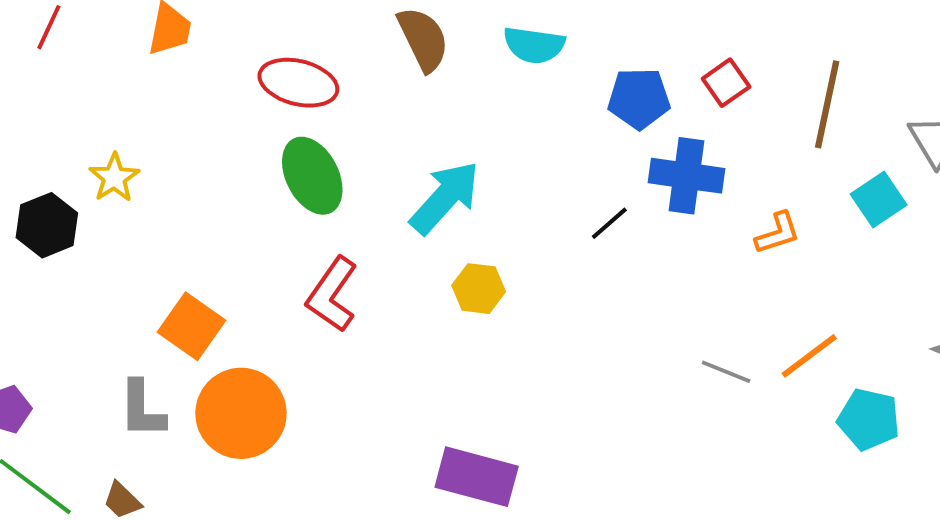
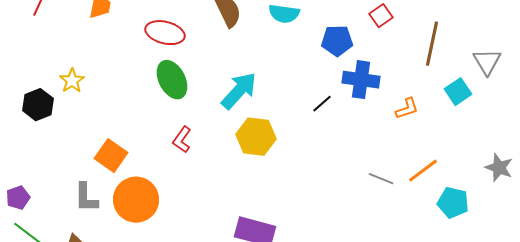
red square: (726, 83) -> (381, 16), moved
yellow hexagon: (479, 289) -> (256, 137), size x1.5
red L-shape: (332, 295) -> (182, 140), size x0.7

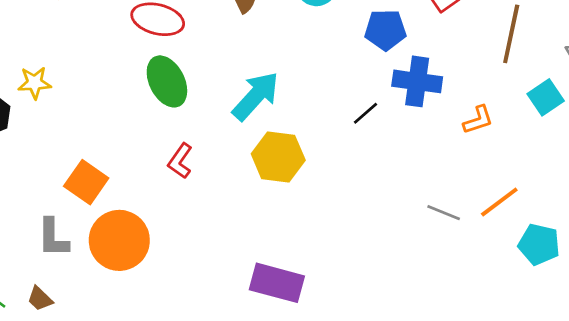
yellow star: (72, 81) -> (35, 83), turned 30

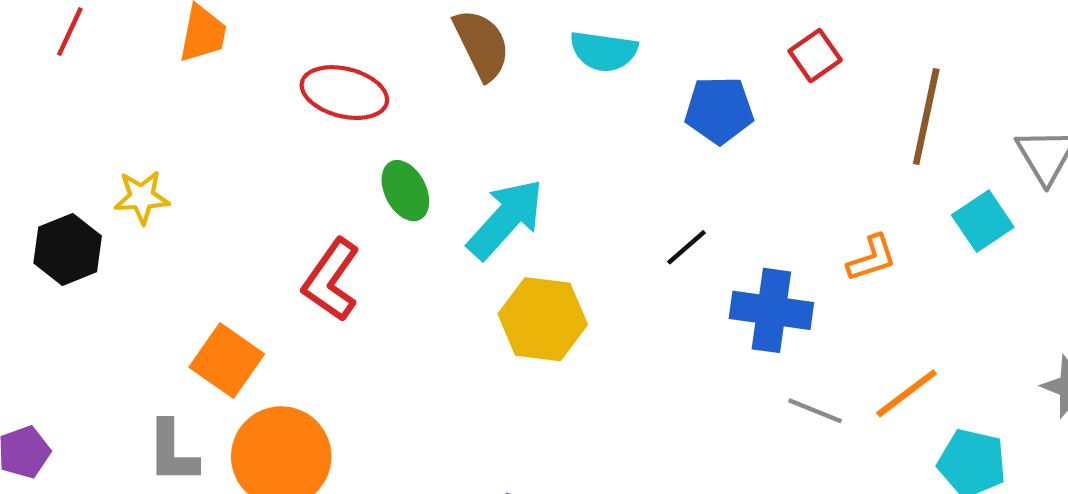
green ellipse: (167, 81) -> (405, 191), moved, size x0.7
blue cross: (417, 81) -> (771, 310), moved
red L-shape: (180, 161) -> (331, 280), moved, size x1.4

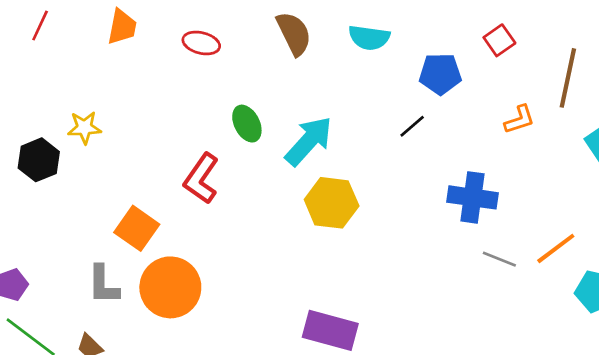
red ellipse: (344, 93) -> (201, 43), moved, size x0.7
black line: (686, 247) -> (412, 126), moved
orange L-shape: (872, 258) -> (520, 120), moved

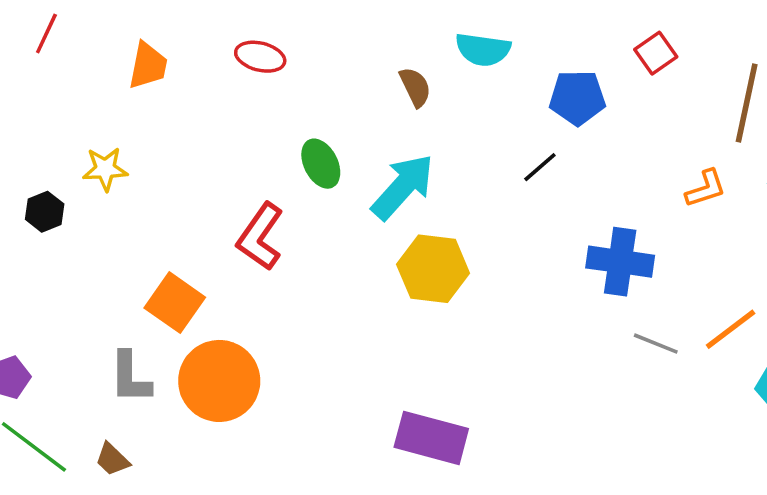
orange trapezoid: (122, 27) -> (148, 66), moved
brown semicircle: (294, 34) -> (415, 87), moved, size x0.7
orange L-shape: (520, 120) -> (706, 189), moved
black hexagon: (39, 160) -> (45, 212), size x0.7

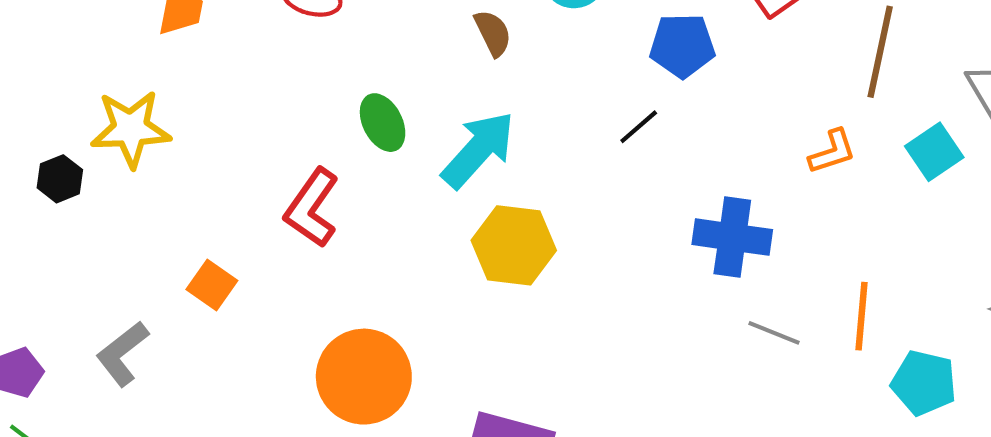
yellow star: (105, 169) -> (131, 129), size x1.5
orange square: (175, 303) -> (212, 285), size x0.7
orange line: (731, 329) -> (861, 316), turned -48
gray L-shape: (130, 377) -> (122, 354), moved, turned 52
orange circle: (219, 381) -> (364, 377), moved

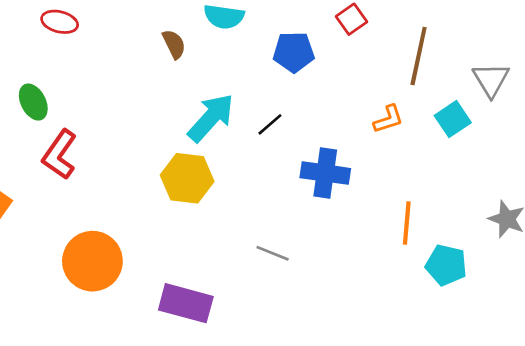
green ellipse: (383, 123) -> (33, 102), moved
black line: (639, 127) -> (270, 124), moved
cyan arrow: (478, 150) -> (211, 118), moved
gray line: (774, 333) -> (273, 253), moved

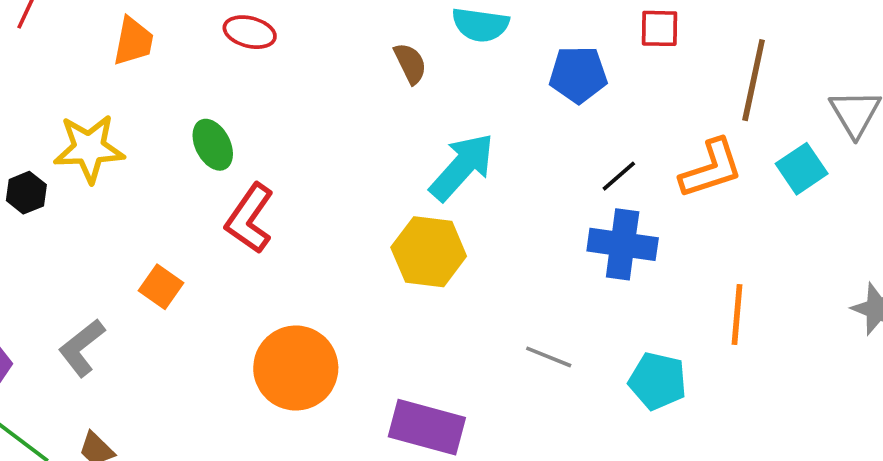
red square: (351, 19) -> (659, 28), turned 36
orange L-shape: (388, 119) -> (711, 169), size x1.5
black line: (270, 124) -> (619, 176), moved
cyan pentagon: (446, 265) -> (658, 381), moved

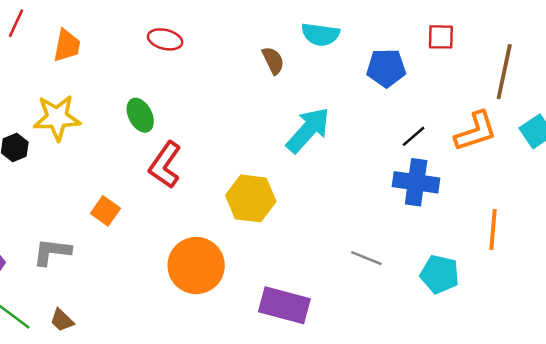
orange trapezoid: (133, 41) -> (67, 46), moved
yellow hexagon: (429, 252) -> (251, 198), moved
gray L-shape: (82, 348) -> (52, 252), turned 45

